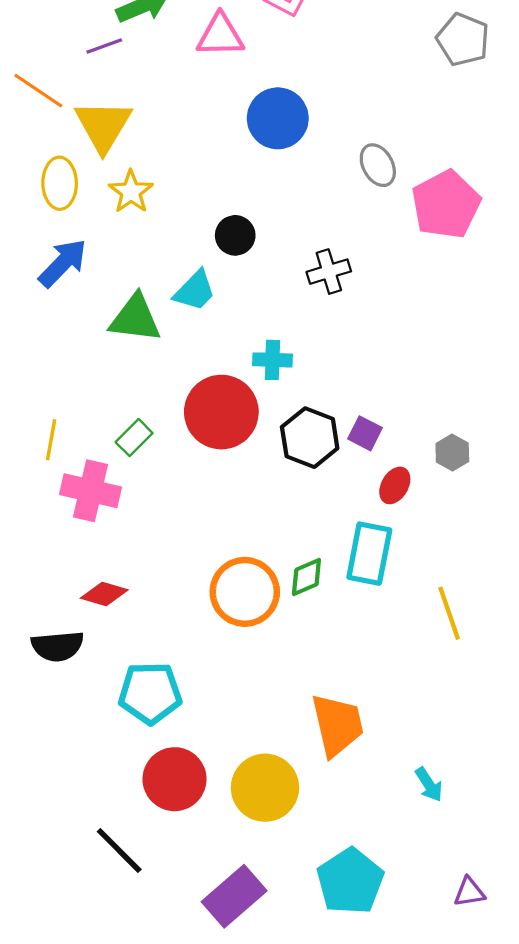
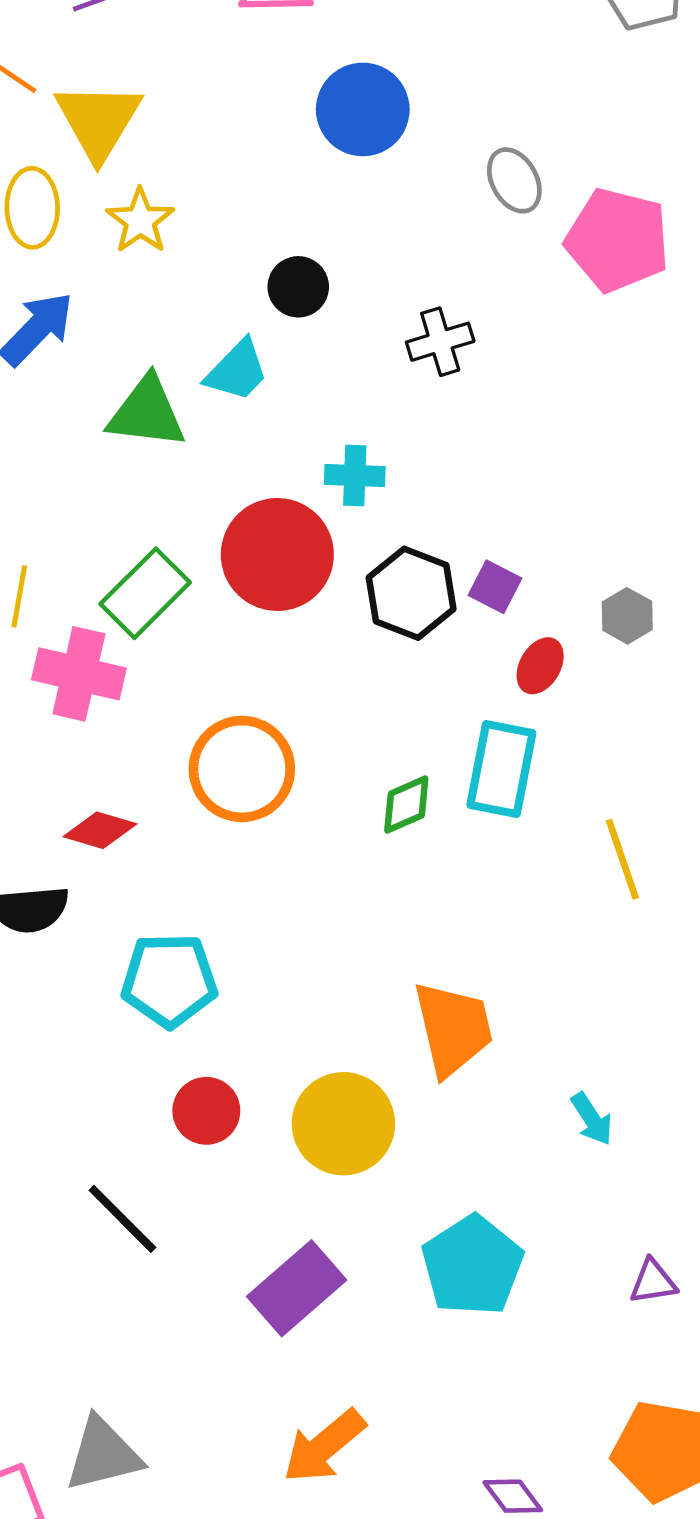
pink pentagon: (446, 205) -> (618, 240), turned -30
green rectangle: (134, 438) -> (145, 593), size x1.6
orange circle: (245, 592) -> (242, 769), moved
red circle: (175, 779) -> (206, 1111), size x0.7

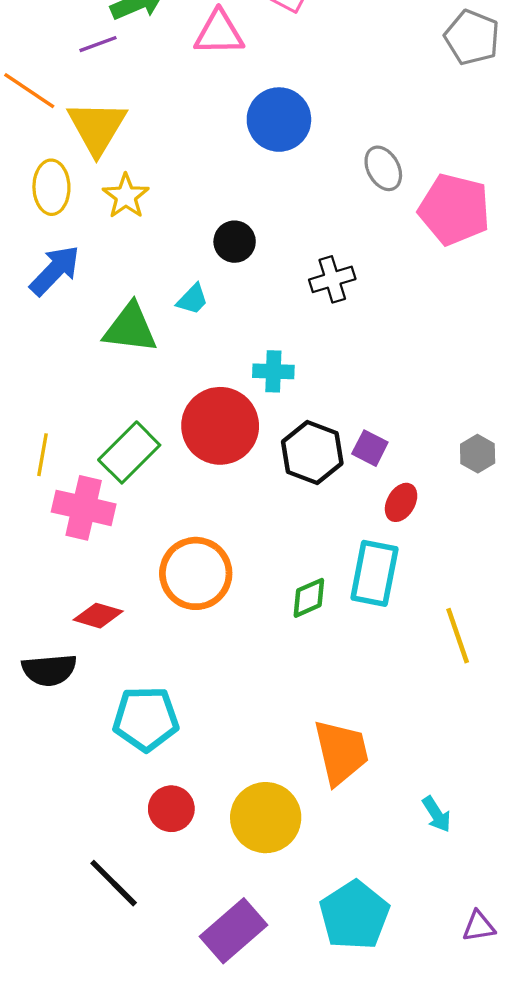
cyan trapezoid: (237, 371) -> (192, 299), size x0.7
gray hexagon: (627, 616) -> (478, 454), moved

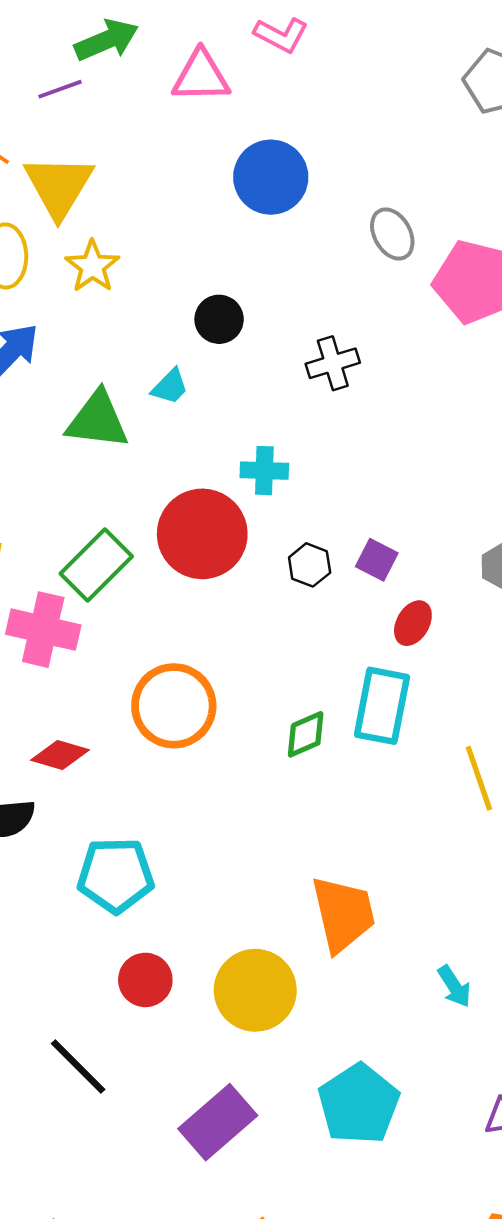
black hexagon: (312, 452) -> (310, 565), size x0.6

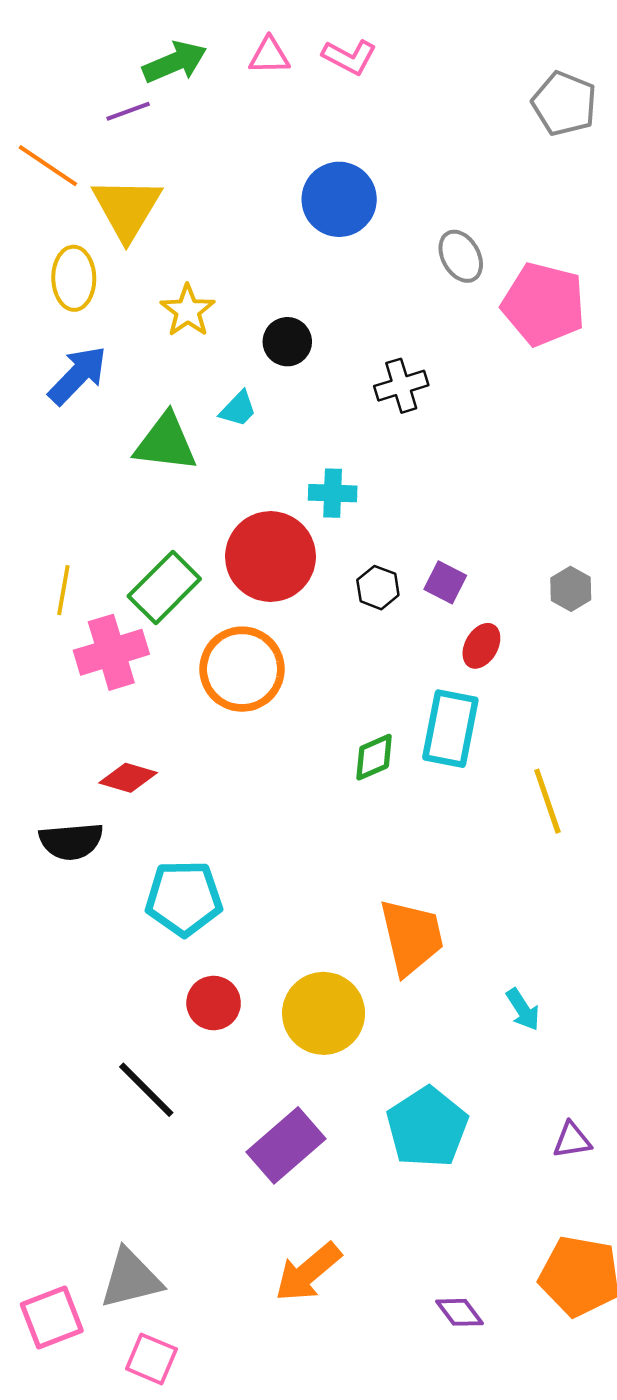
pink triangle: (201, 76) -> (269, 56), moved, size x0.7
yellow star: (92, 266) -> (188, 311), moved
pink cross: (43, 630) -> (111, 652), turned -30
orange circle: (174, 706) -> (242, 669), moved

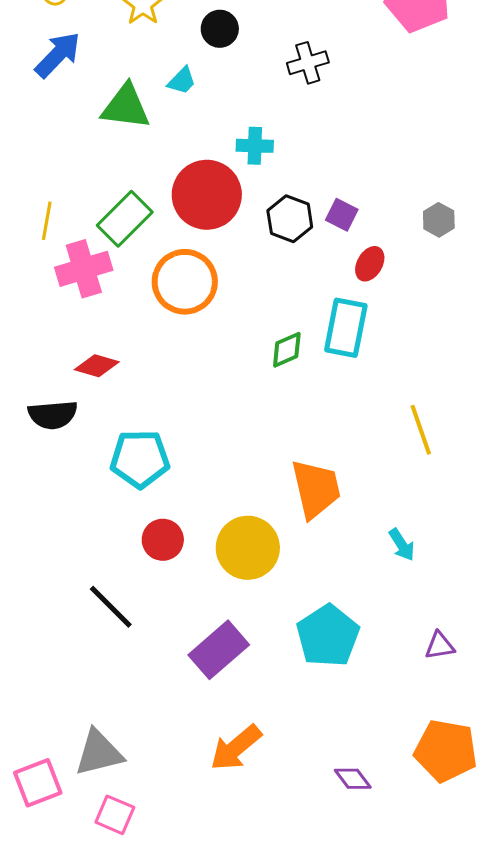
black hexagon: (378, 588) -> (290, 219), size x1.4
yellow line: (547, 801) -> (421, 430), moved

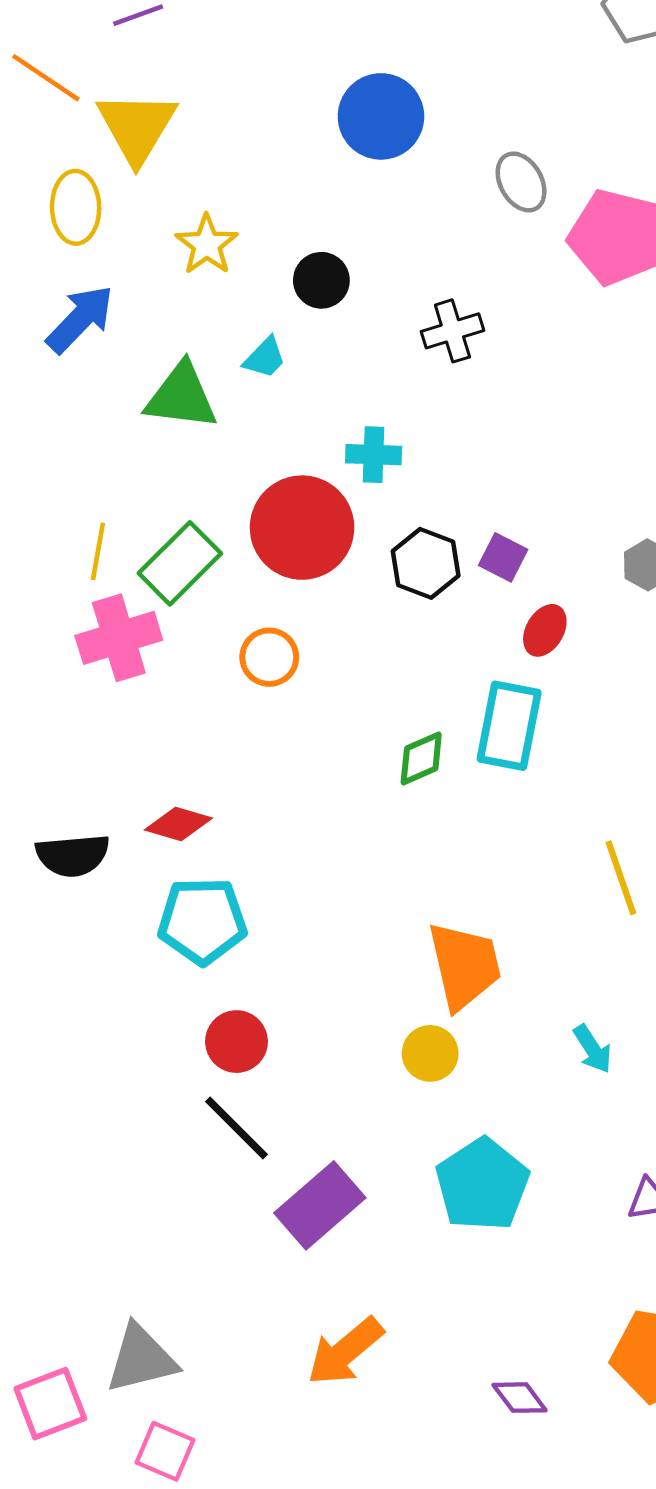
yellow line: (47, 221) -> (98, 551), moved
orange circle: (185, 282) -> (269, 657), size x0.6
red diamond: (97, 366) -> (178, 824), moved
yellow circle: (248, 548) -> (430, 1053), moved, size x0.6
black line: (111, 607) -> (236, 1128), moved

